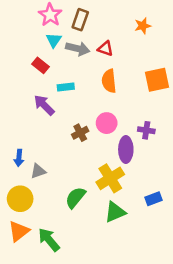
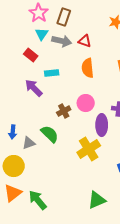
green semicircle: (75, 198) -> (50, 134), moved, turned 96
green triangle: (115, 212) -> (97, 200), moved

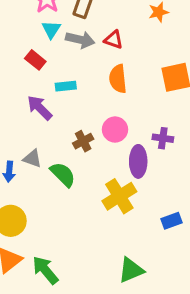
gray triangle: (29, 143) -> (32, 159), moved, turned 40

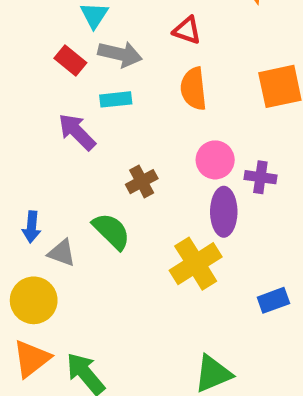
gray arrow: (80, 40) -> (120, 54), moved
pink circle: (115, 130) -> (215, 160), moved
gray triangle: (32, 159) -> (62, 253), moved

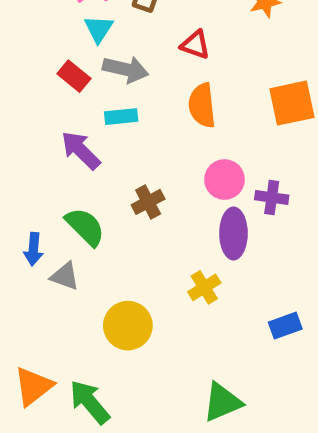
green semicircle: (111, 231) -> (85, 227), moved
yellow cross: (196, 264) -> (204, 287), size x0.6
yellow circle: (34, 300) -> (128, 326), moved

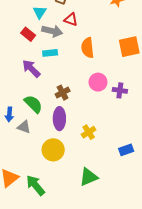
red triangle: (195, 45) -> (71, 20), moved
purple ellipse: (233, 233) -> (59, 119), moved
green triangle: (222, 402) -> (89, 177), moved

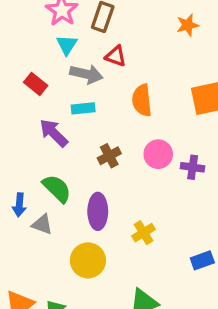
red rectangle: (28, 34) -> (36, 84), moved
brown cross: (63, 93) -> (109, 156), moved

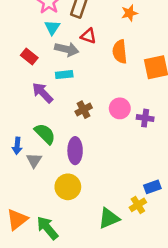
orange star: (188, 25) -> (129, 13), moved
orange semicircle: (142, 100) -> (120, 52), moved
gray triangle: (42, 224) -> (34, 160), turned 42
yellow cross: (144, 233) -> (138, 205), moved

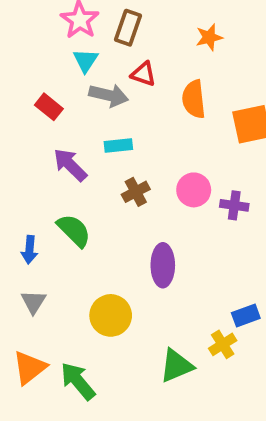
cyan rectangle: (64, 75) -> (118, 145), moved
purple ellipse: (75, 151) -> (163, 265), moved
gray triangle: (34, 160) -> (33, 302), moved

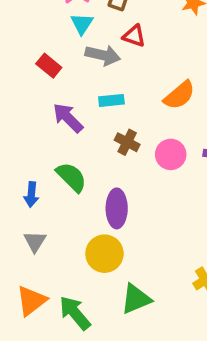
orange semicircle: (194, 99) -> (179, 95), moved, turned -124
pink circle: (194, 190) -> (171, 154), moved
brown cross: (136, 192) -> (127, 142), turned -35
purple ellipse: (163, 265) -> (117, 208), moved
green triangle: (176, 366) -> (136, 299), moved

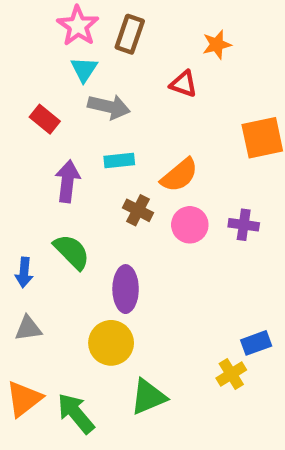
red triangle: (134, 36) -> (184, 84), moved
orange semicircle: (179, 95) -> (179, 175), moved
purple arrow: (68, 118) -> (68, 181), turned 52
gray triangle: (35, 241) -> (28, 328), turned 50

